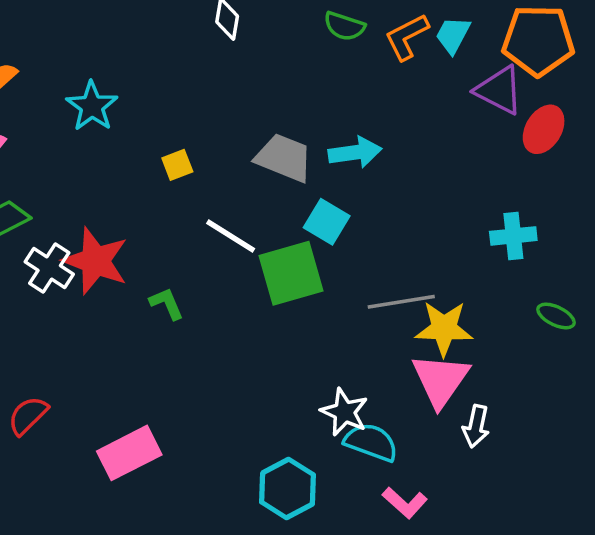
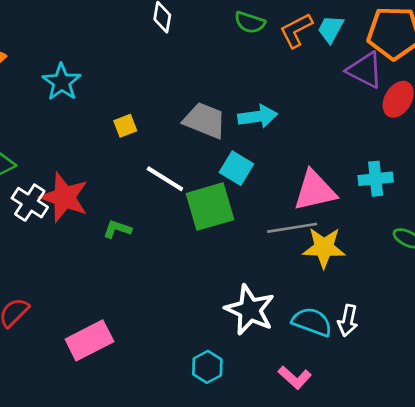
green L-shape: (167, 304) -> (117, 229), turned -48
pink triangle: (440, 380) -> (315, 191), moved, turned 42
white star: (344, 412) -> (250, 310), size x1.4
cyan semicircle: (371, 442) -> (312, 322), moved
cyan hexagon: (288, 488) -> (207, 367), size x0.7

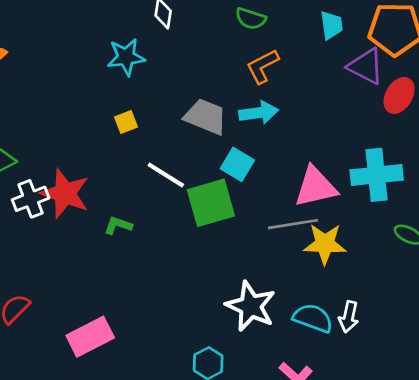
cyan trapezoid: (331, 29) -> (331, 25), turned 144
orange L-shape: (296, 30) -> (263, 66), moved
cyan star: (62, 82) -> (126, 57), moved, turned 30
cyan cross: (376, 179) -> (377, 175), size x1.5
white cross: (30, 203) -> (31, 199), turned 36

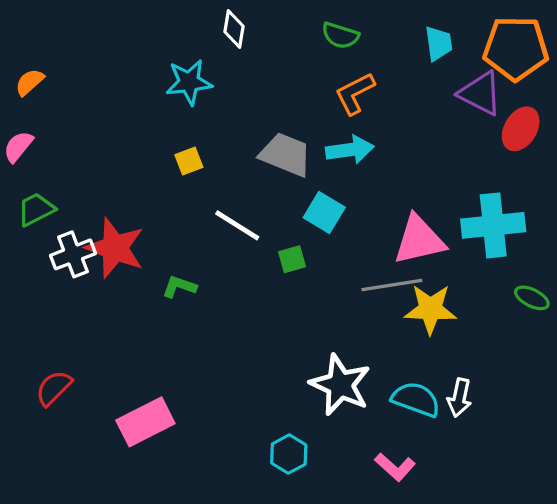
green square: (211, 203) -> (292, 259), size x0.5

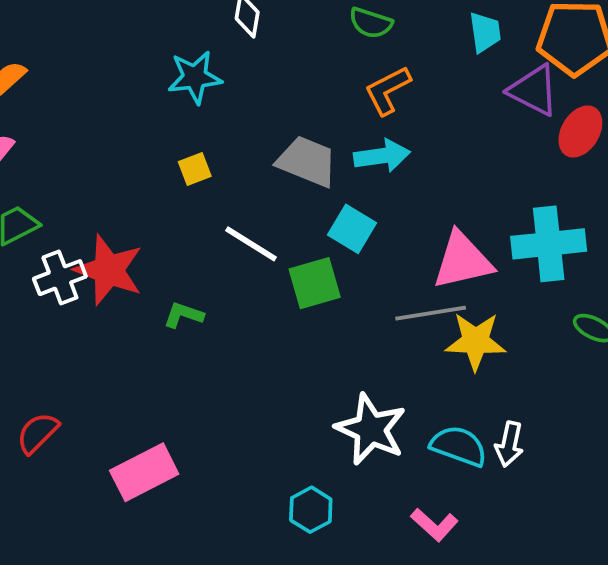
green square: (292, 259) -> (315, 283), size x1.6

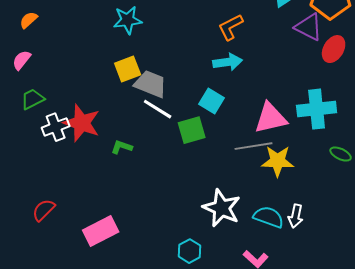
gray trapezoid: (307, 161) -> (151, 84), moved
yellow square: (195, 169) -> (128, 69), size x1.5

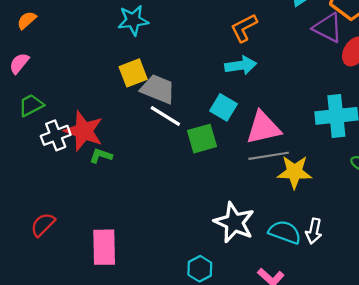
pink triangle: (271, 118) -> (263, 128), moved
green L-shape: (122, 147) -> (101, 156), moved
pink rectangle: (101, 231) -> (104, 247), turned -64

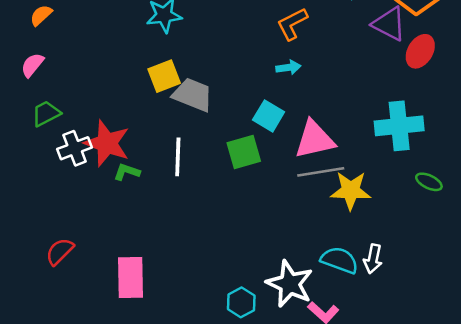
cyan arrow: (241, 65) -> (288, 67), size x0.7
white line: (165, 116) -> (178, 157), moved, turned 60
white star: (234, 222) -> (290, 284), moved

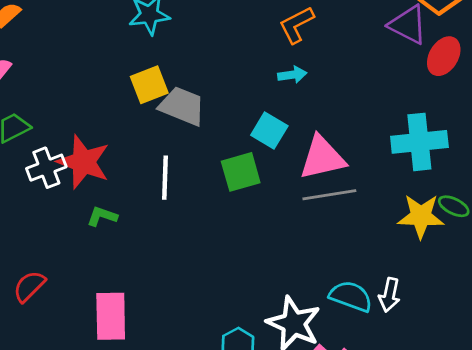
green L-shape: (127, 172) -> (102, 216), moved
yellow star: (351, 191) -> (421, 216), moved

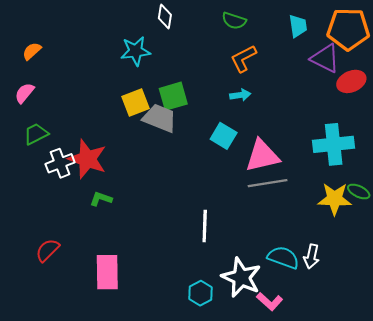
red ellipse: (444, 56) -> (351, 81), turned 36
green square: (241, 172) -> (173, 96), moved
white line: (165, 178) -> (205, 226), moved

